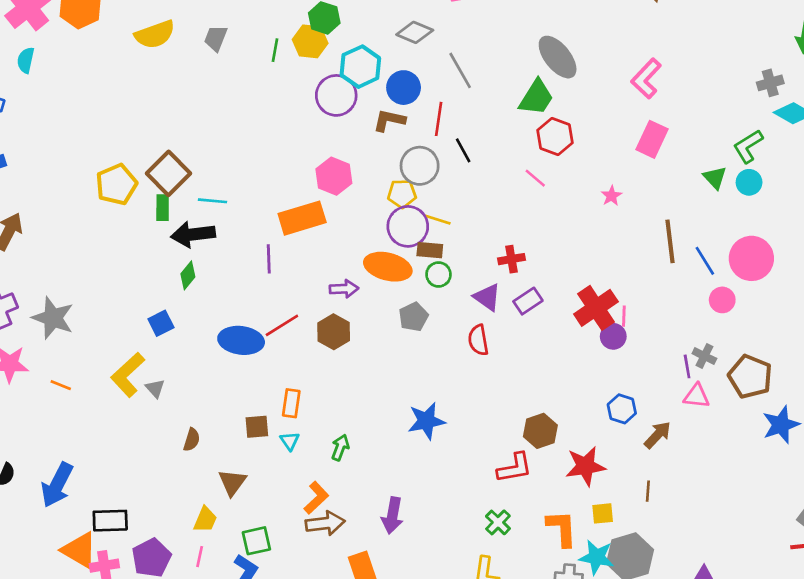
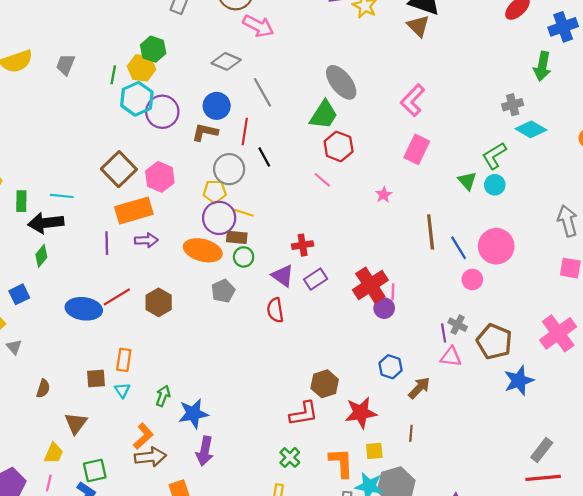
cyan hexagon: (360, 67) -> (137, 99), moved
brown square: (169, 173) -> (119, 169), moved
purple arrow: (344, 289) -> (146, 240), moved
blue star: (426, 421) -> (193, 414), moved

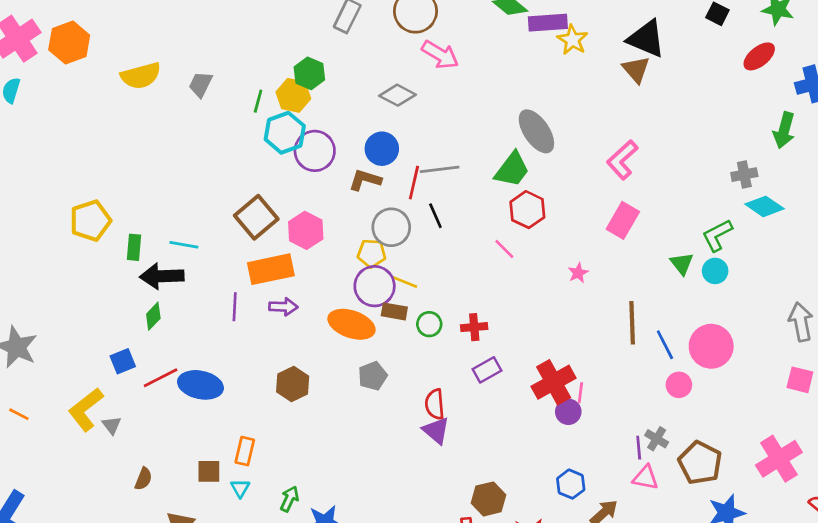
gray line: (262, 92) -> (440, 169), moved, turned -72
green circle: (244, 257) -> (429, 324), moved
purple triangle: (283, 276) -> (436, 431), moved
red line: (117, 297) -> (161, 378), moved

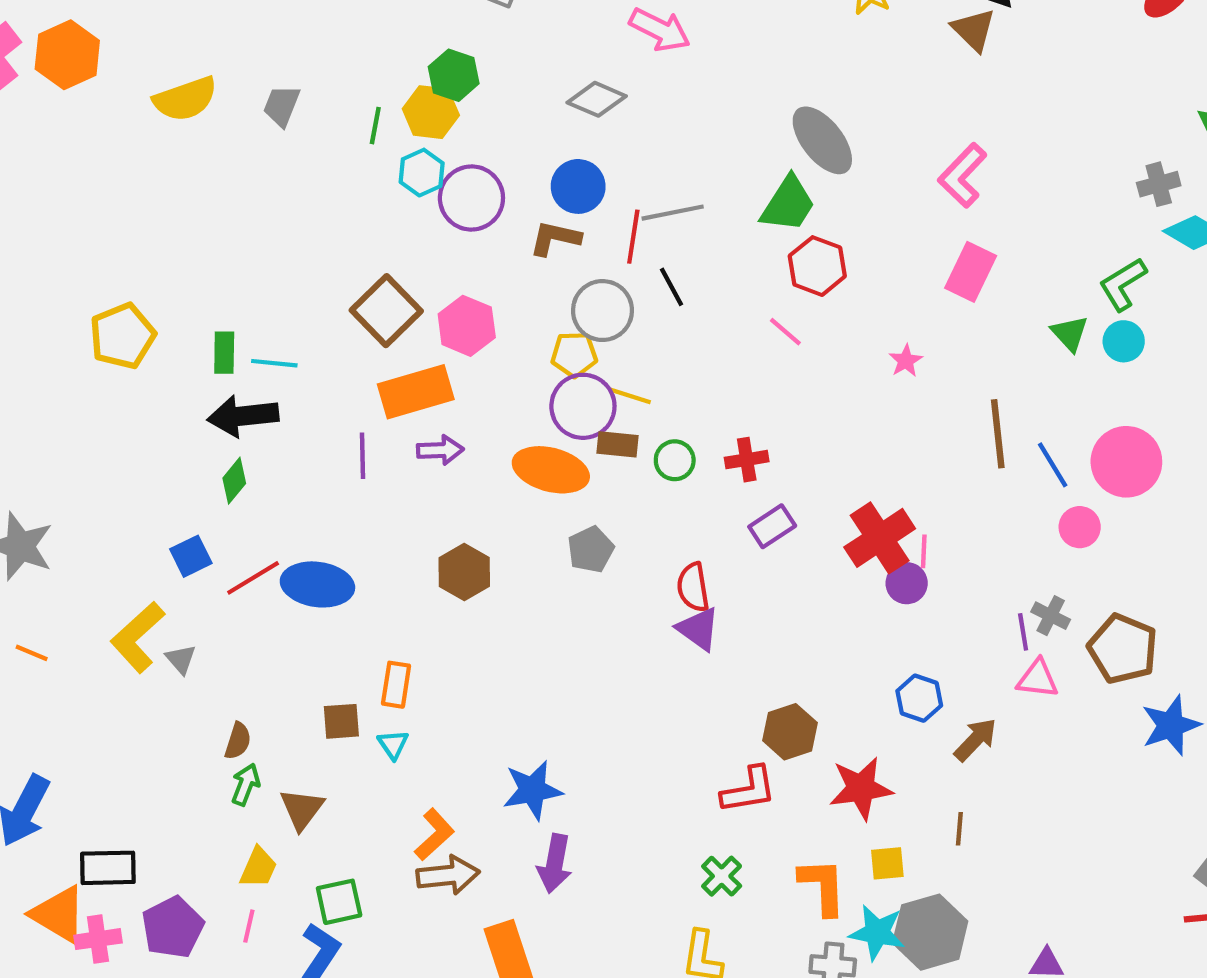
cyan hexagon: (285, 133) -> (422, 173), size x0.7
green rectangle: (134, 247) -> (224, 353), moved
green arrow: (289, 499) -> (246, 784), moved

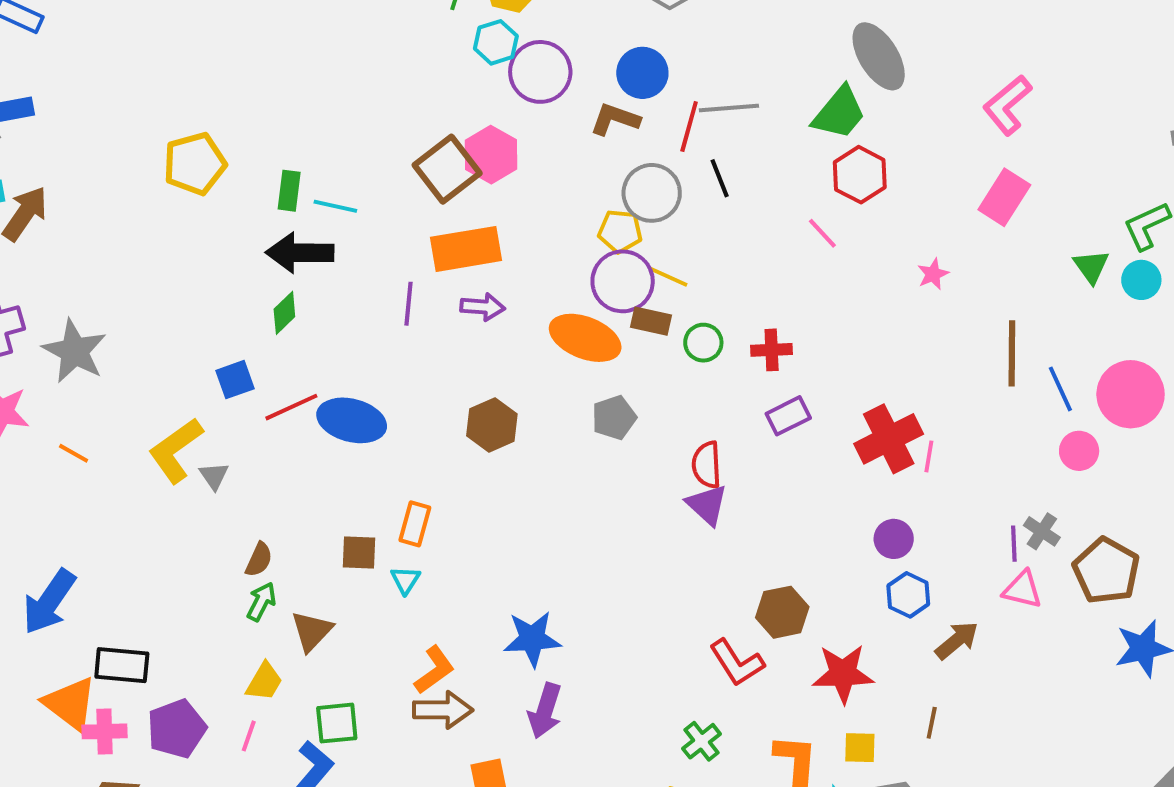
pink hexagon: (467, 326) -> (491, 155), moved
purple circle: (907, 583) -> (894, 539), moved
red L-shape: (749, 790) -> (737, 663), turned 60

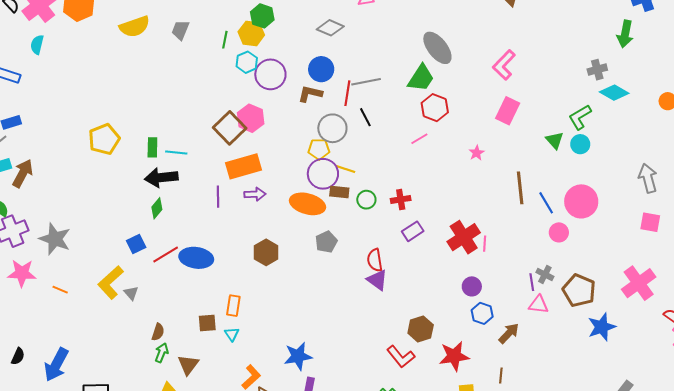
pink line: (822, 233) -> (419, 139), turned -72

